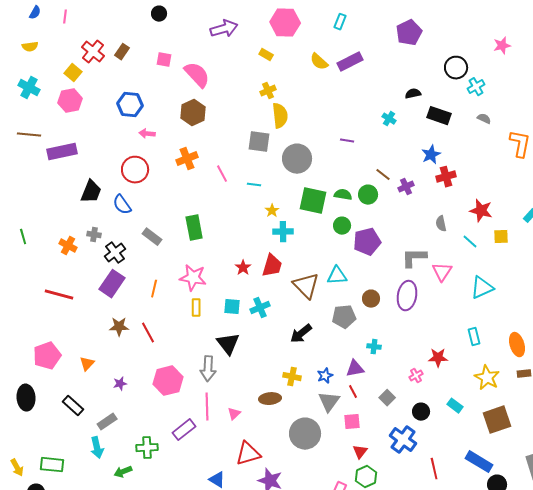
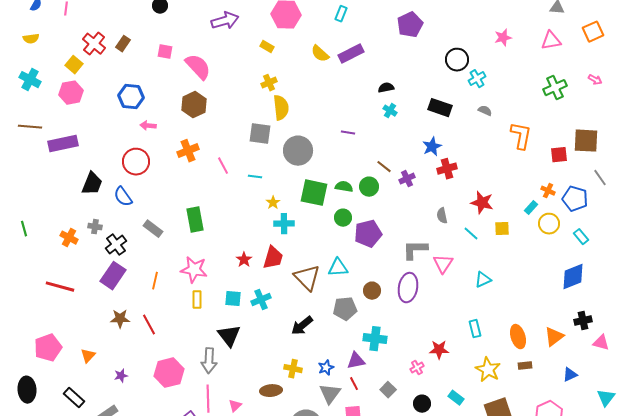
black semicircle: (413, 94) -> (386, 88), moved
cyan triangle: (482, 288) -> (483, 280), size x0.7
cyan cross: (374, 347) -> (375, 339), size x1.6

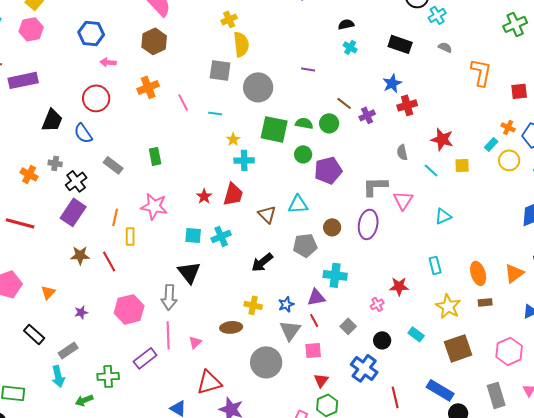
green rectangle: (195, 220) -> (155, 156), size x0.7
brown triangle: (307, 278) -> (267, 214), size x0.7
yellow rectangle: (197, 300) -> (130, 236), moved

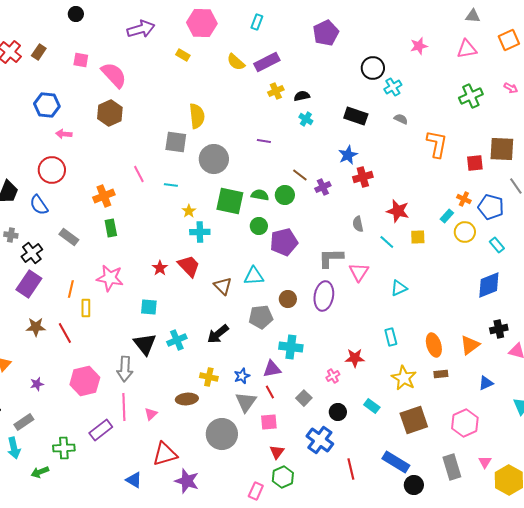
yellow cross: (229, 19) -> (276, 91), moved
orange cross: (148, 87) -> (104, 196), moved
red trapezoid: (233, 194) -> (189, 266), turned -60
cyan cross: (221, 236) -> (177, 340), moved

